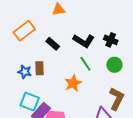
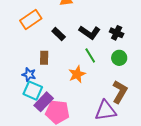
blue star: (25, 72) -> (29, 75), moved

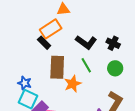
orange rectangle: (31, 20) -> (51, 29), moved
black rectangle: (59, 34) -> (44, 43), moved
brown rectangle: (44, 58) -> (57, 67), moved, size x1.6

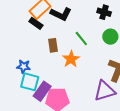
black L-shape: (86, 42) -> (61, 14), moved
brown rectangle: (57, 67) -> (53, 45), size x0.6

